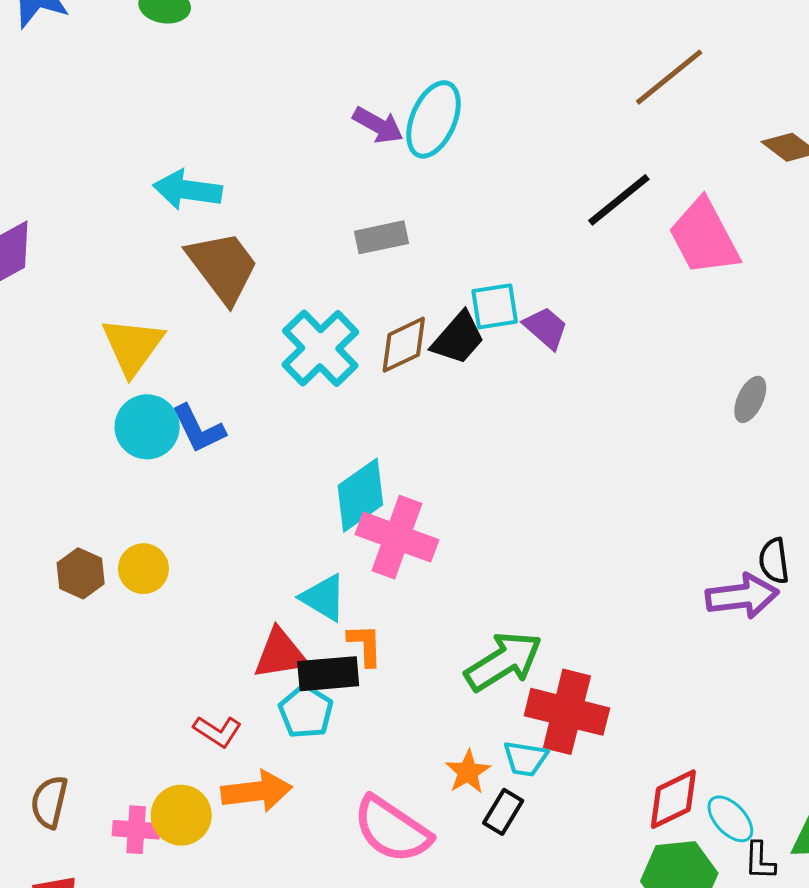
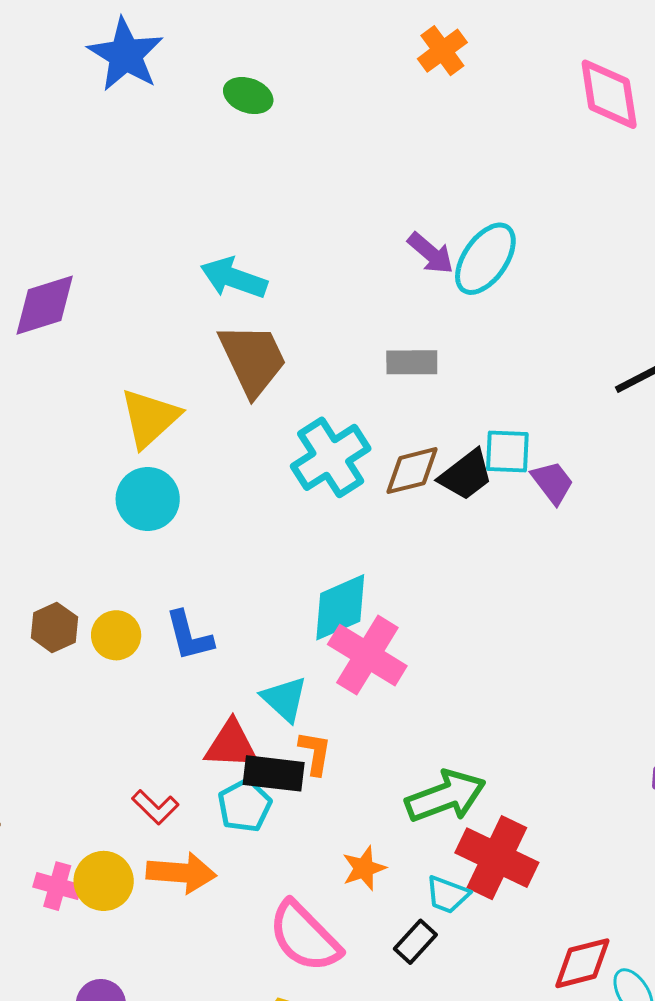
blue L-shape: (199, 429) -> (189, 636), moved
orange star: (468, 772) -> (364, 868), moved

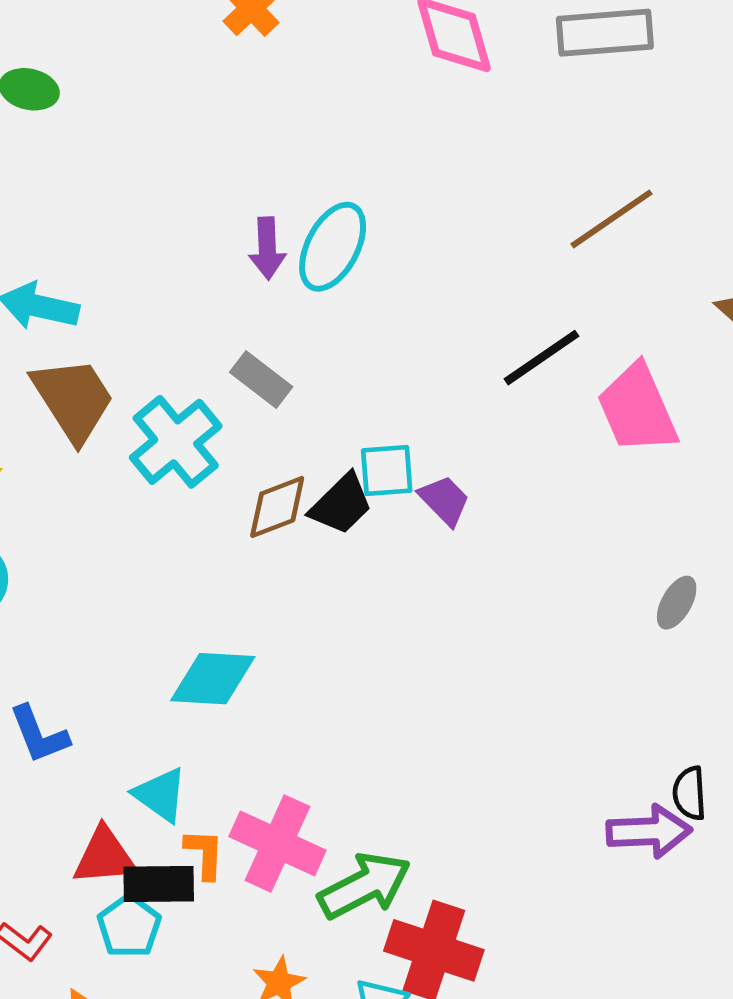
purple arrow: (431, 253) -> (267, 248), turned 54
gray rectangle: (412, 362) -> (261, 379), turned 45
cyan cross: (331, 457) -> (176, 442), moved
cyan diamond: (340, 607) -> (213, 679), turned 34
pink cross: (367, 655) -> (278, 843), moved

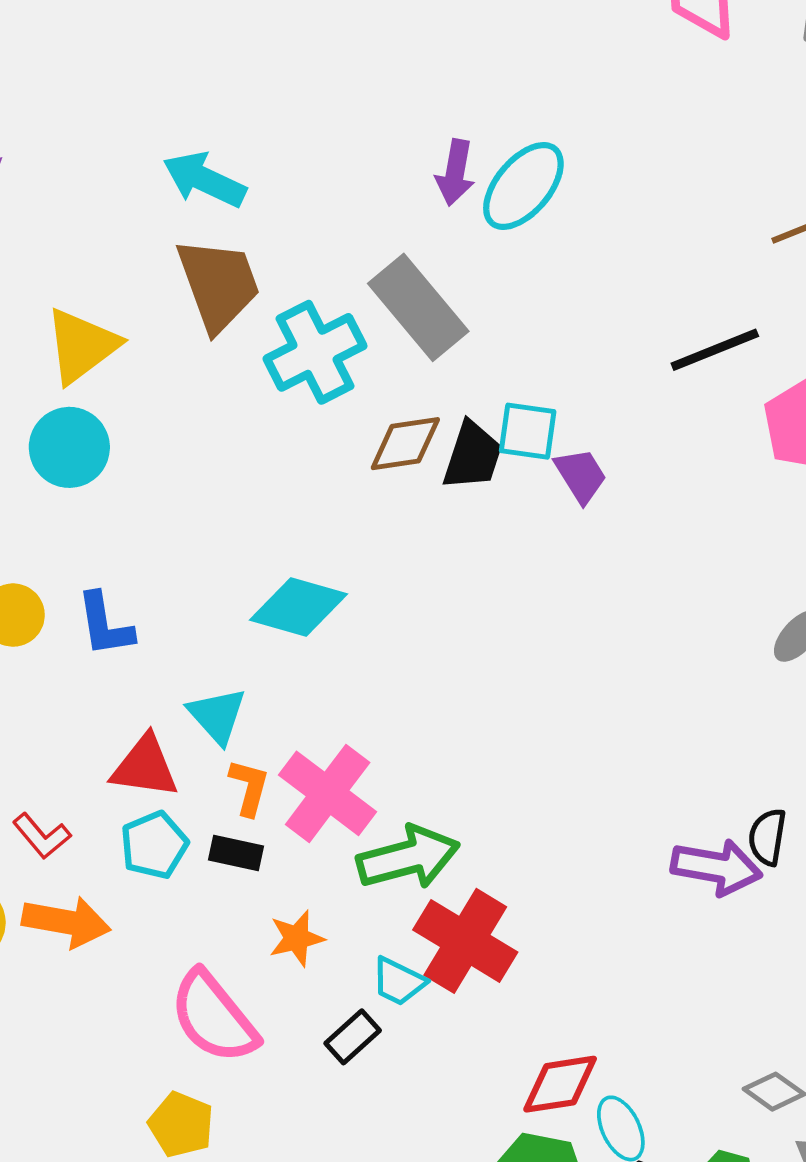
gray rectangle: (261, 379) -> (418, 307), size x1.6
black trapezoid: (341, 504) -> (473, 456), turned -40
black rectangle: (159, 884) -> (236, 853), moved, size x0.7

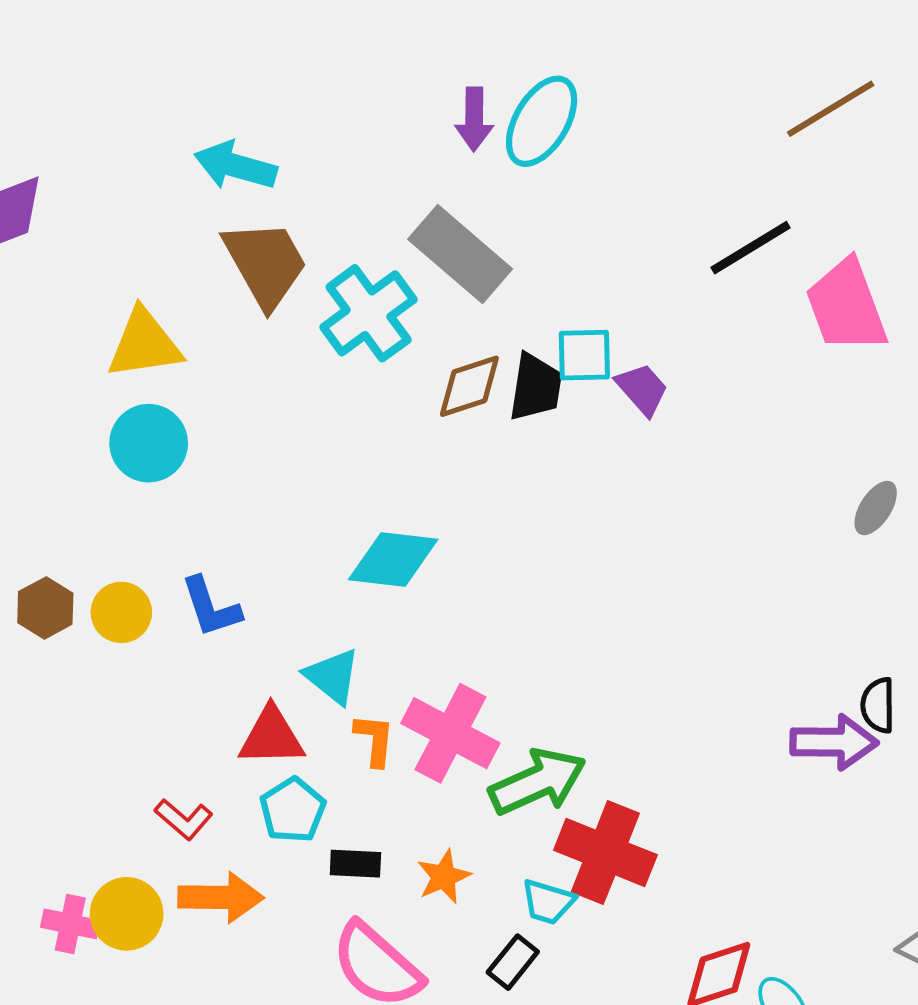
yellow triangle: (82, 346) -> (144, 344), turned 38
black rectangle: (236, 853) -> (355, 864), moved

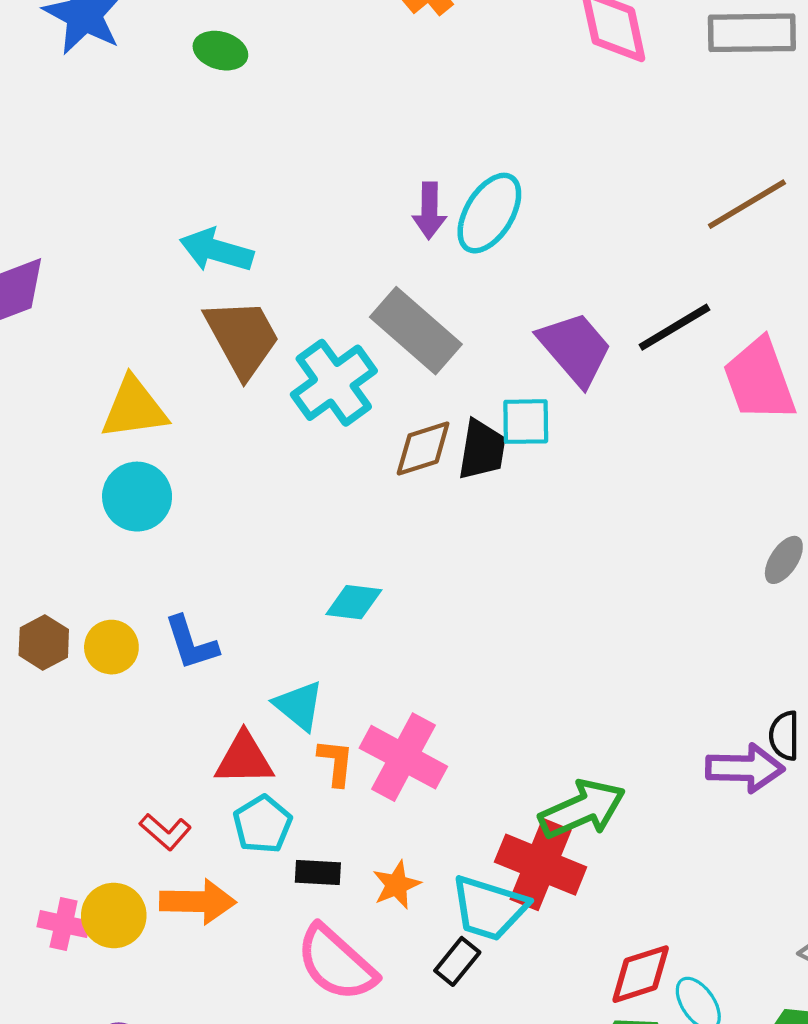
purple trapezoid: (642, 389) -> (575, 349), moved, size x1.6
cyan diamond: (393, 560) -> (354, 602), size x0.7
green arrow: (538, 782) -> (582, 809), moved
cyan trapezoid: (548, 902) -> (489, 908), size x1.6

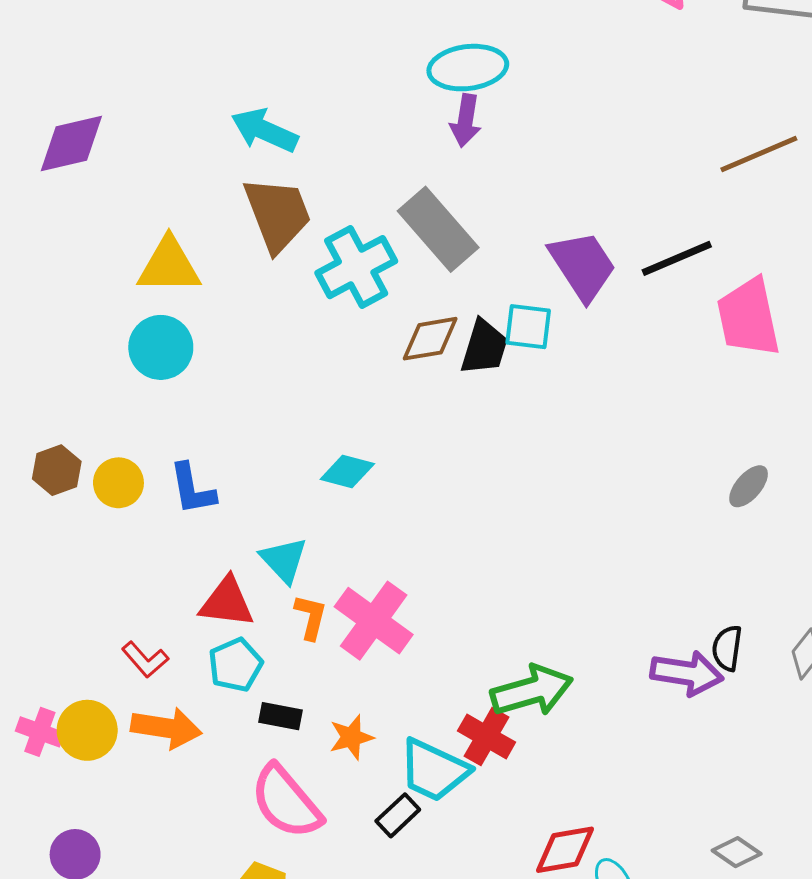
cyan ellipse: (489, 213) -> (468, 68), moved, turned 44
red cross: (541, 865) -> (487, 737), size x0.7

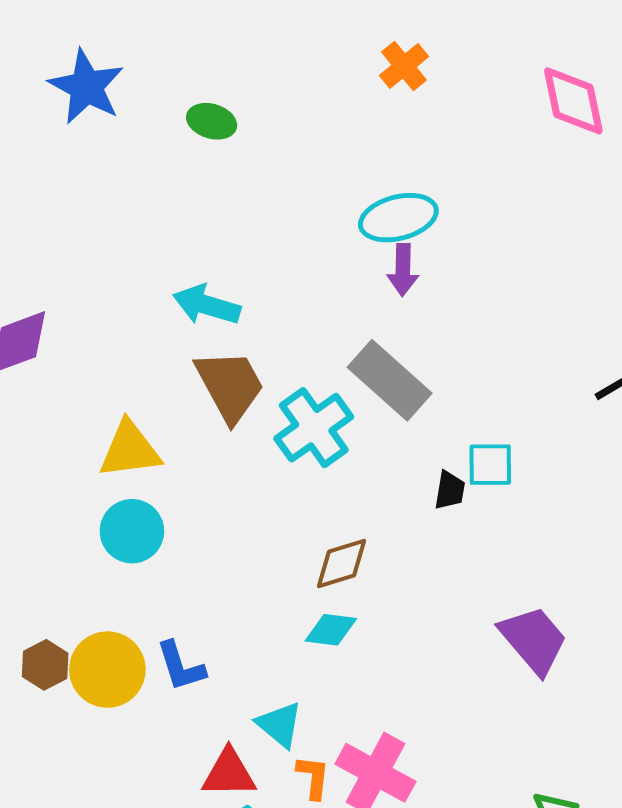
purple trapezoid: (583, 266) -> (534, 640), moved
brown diamond: (430, 339) -> (342, 564), moved
black trapezoid: (484, 347) -> (450, 490), size x0.7
yellow circle: (118, 483) -> (107, 670), size x1.5

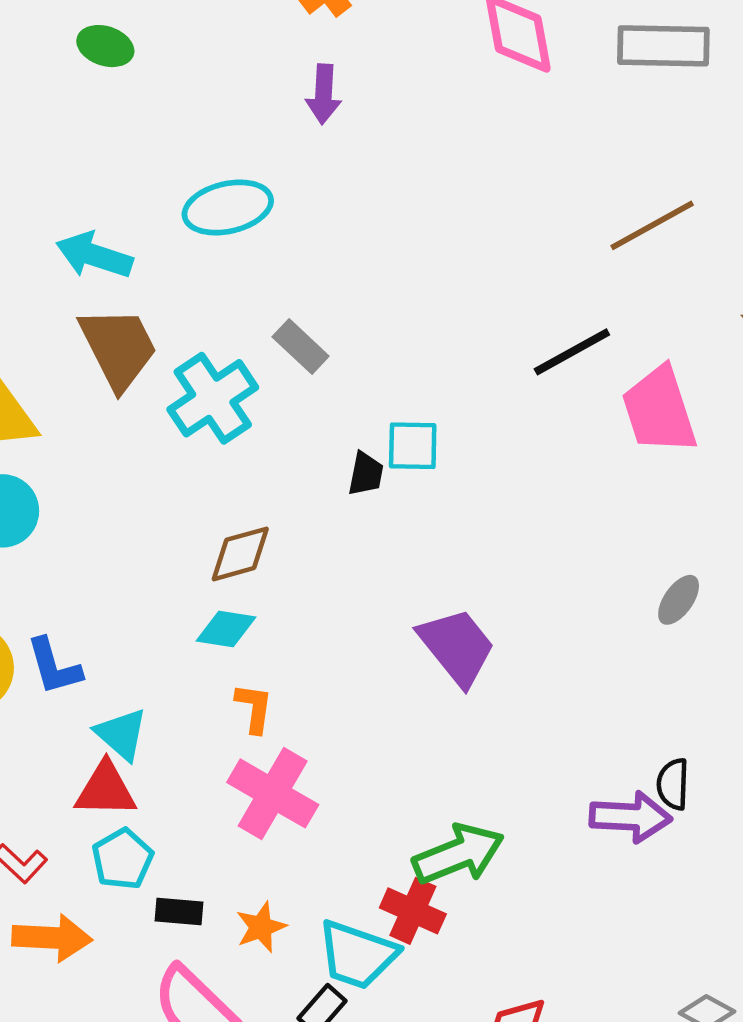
cyan ellipse: (398, 218) -> (228, 207), moved
purple arrow: (403, 270) -> (324, 94), moved
gray rectangle: (390, 380) -> (301, 347), size x0.6
cyan triangle: (280, 725) -> (121, 734), moved
orange L-shape: (313, 777) -> (254, 708), moved

